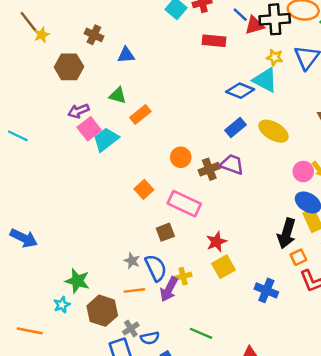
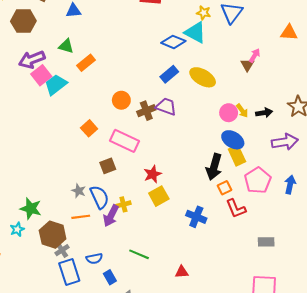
purple arrow: (78, 111) -> (32, 60), size x1.4
gray cross: (131, 329) -> (62, 250), moved

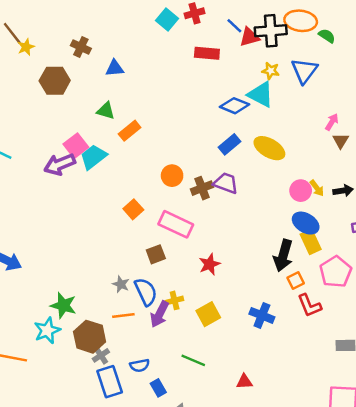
purple arrow: (32, 60) -> (60, 164), moved
brown triangle: (247, 65) -> (341, 141), moved
yellow square: (159, 196) -> (208, 314), moved
cyan star: (17, 229) -> (47, 330), size x1.5

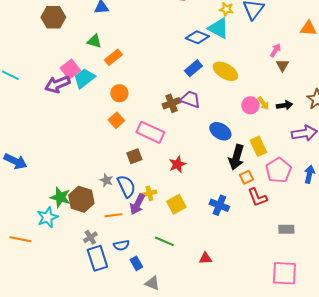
orange circle: (172, 176) -> (119, 93), moved
blue ellipse: (306, 223) -> (220, 131), moved
orange line: (123, 315) -> (113, 215), moved
brown hexagon: (90, 337) -> (81, 199), moved

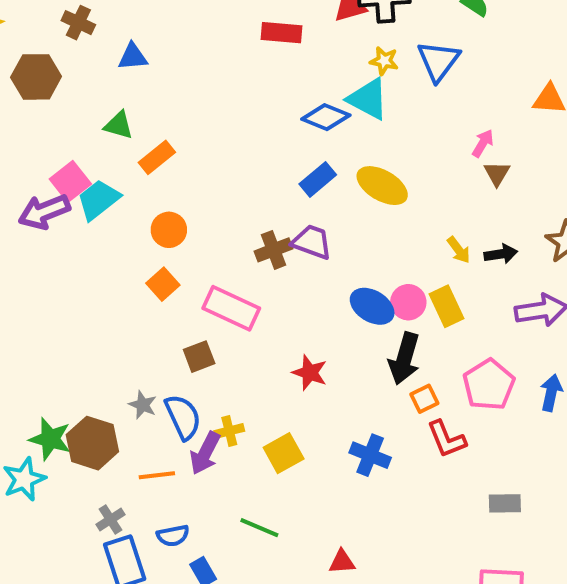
pink circle: (250, 105) -> (408, 302), moved
yellow rectangle: (258, 146) -> (447, 306), moved
red star: (177, 164) -> (310, 373), moved, turned -30

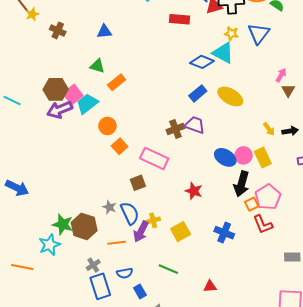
brown cross: (78, 23) -> (58, 30), moved
brown hexagon: (36, 77) -> (56, 89), moved
orange circle: (169, 230) -> (107, 126), moved
pink pentagon: (489, 385) -> (268, 197), moved

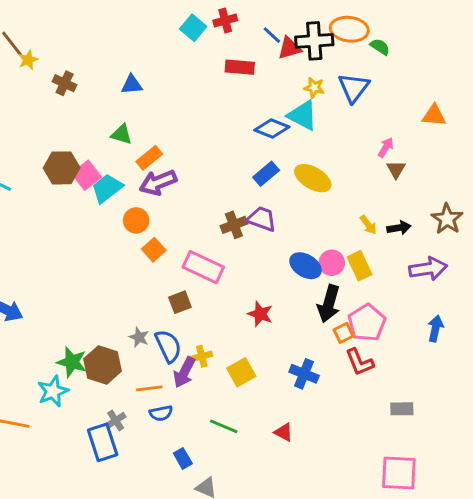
purple arrow: (60, 110) -> (158, 183), moved
blue semicircle: (125, 273) -> (161, 413), moved
blue rectangle: (100, 286) -> (103, 442), moved
red triangle: (210, 286) -> (284, 432), moved, turned 32

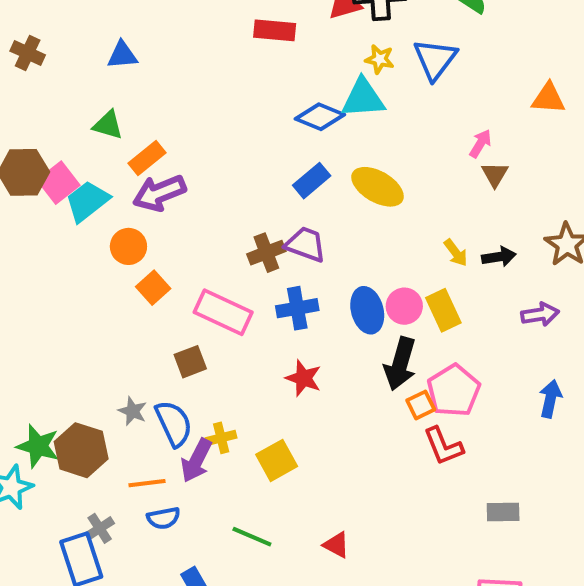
cyan triangle: (303, 115) -> (363, 98), turned -32
blue ellipse: (305, 266) -> (367, 310), turned 44
purple arrow: (428, 269) -> (540, 314), size x0.7
blue cross: (304, 374) -> (297, 308), moved, turned -32

